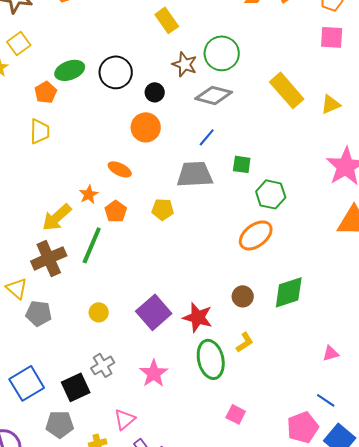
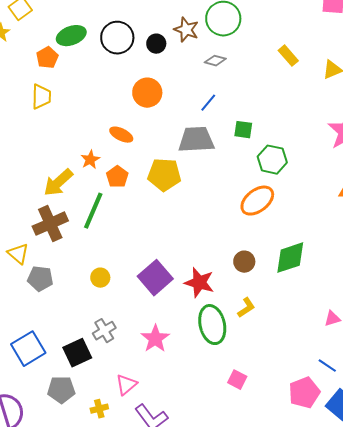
yellow rectangle: (287, 90) -> (288, 56), size x0.6
black circle: (155, 92) -> (156, 44), moved
gray diamond: (214, 95) -> (215, 61), size x0.6
yellow pentagon: (163, 209) -> (164, 175), size x1.5

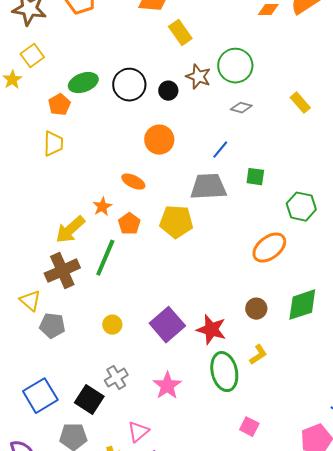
gray diamond: (215, 61) -> (241, 108), moved
green hexagon: (272, 160) -> (301, 207), moved
black square: (77, 353) -> (89, 400), turned -32

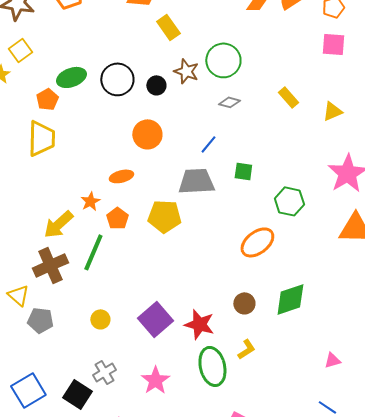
yellow trapezoid: (53, 144) -> (41, 138), size x1.4
orange ellipse: (133, 182) -> (121, 176), turned -40

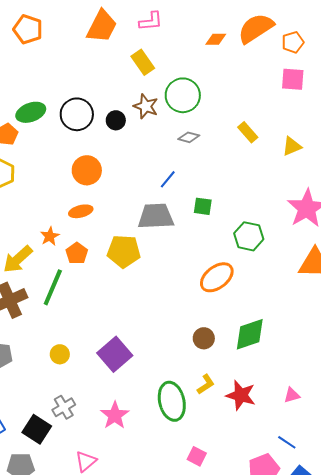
yellow rectangle: (168, 27) -> (143, 62), moved
orange circle: (147, 134) -> (87, 170), moved
red star: (199, 324) -> (241, 395), moved

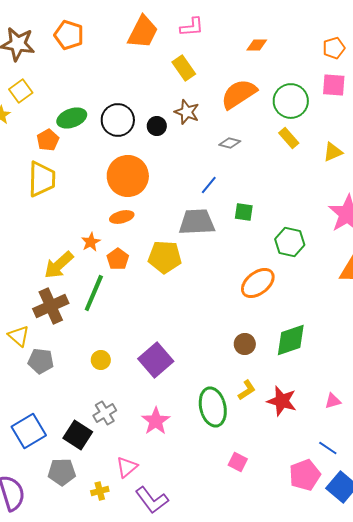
orange semicircle: (256, 28) -> (239, 94), moved
green circle: (183, 95) -> (291, 101), moved
orange circle: (87, 170) -> (128, 176), size x1.4

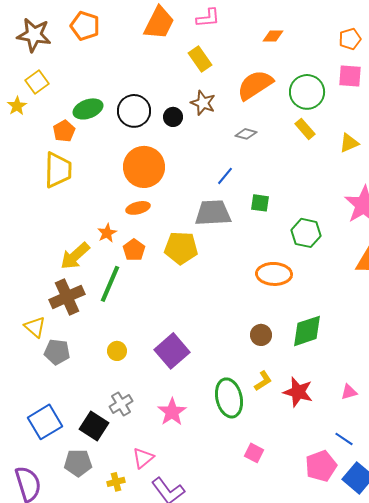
orange ellipse: (258, 283) -> (274, 274), turned 40

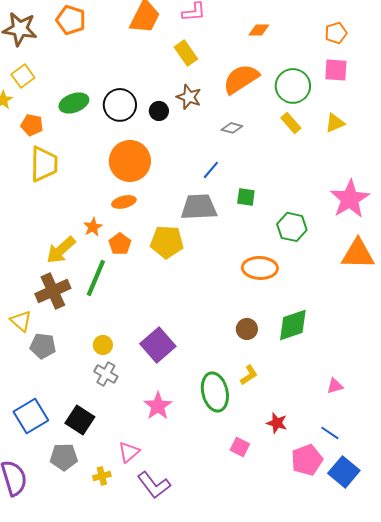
orange pentagon: (64, 131) -> (32, 125), moved, turned -30
yellow triangle: (349, 143) -> (335, 123), moved
red star: (298, 392) -> (277, 423), moved, size x0.7
gray cross: (121, 404) -> (106, 374), moved, turned -30

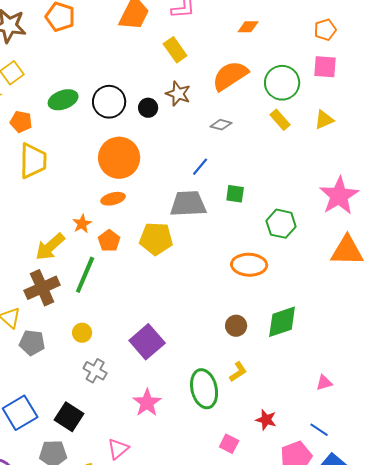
yellow circle: (103, 345) -> (82, 333), moved

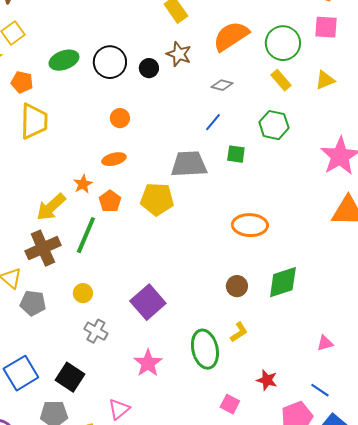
orange circle: (119, 158) -> (120, 118), size x0.5
blue line: (200, 167) -> (213, 122), moved
green hexagon: (281, 224) -> (274, 125), moved

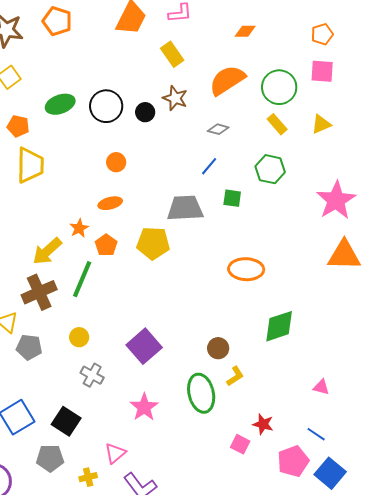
brown circle: (237, 286) -> (218, 348), moved
pink triangle: (325, 343) -> (321, 387), turned 30
pink square: (230, 404) -> (240, 444), moved

